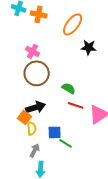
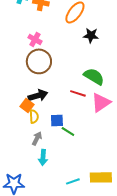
green semicircle: (69, 88) -> (94, 76), moved, size x1.5

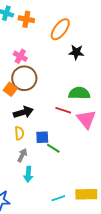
green semicircle: (94, 76) -> (79, 93), turned -30
pink triangle: (101, 102) -> (86, 119), turned -35
orange square: (27, 105) -> (10, 89), moved

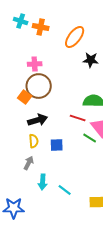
pink cross: (20, 56) -> (35, 64), turned -32
green line: (53, 148) -> (90, 138), moved
gray arrow: (22, 155) -> (29, 163), moved
cyan line: (58, 198) -> (65, 190), moved, turned 56

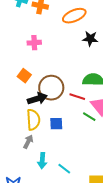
orange ellipse: (75, 37) -> (74, 16), turned 30
brown circle: (39, 86) -> (51, 88), moved
yellow semicircle: (34, 141) -> (33, 120), size x1.5

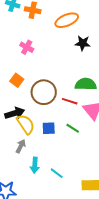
pink cross: (34, 43) -> (27, 47), turned 32
black arrow: (37, 99) -> (15, 113), moved
green line: (89, 117) -> (73, 128), moved
yellow semicircle: (33, 120) -> (26, 124), turned -30

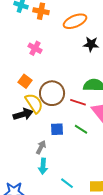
yellow semicircle: (26, 124) -> (34, 103), moved
gray arrow: (21, 146) -> (41, 147), moved
cyan line: (57, 173) -> (67, 183), moved

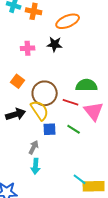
black star: (91, 44) -> (55, 44), moved
pink cross: (35, 48) -> (28, 48), turned -32
yellow semicircle: (34, 103) -> (40, 110), moved
cyan line: (67, 183) -> (80, 179), moved

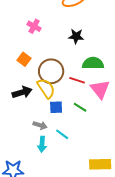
black star: (55, 44) -> (76, 36), moved
pink cross: (28, 48) -> (34, 26), turned 32
gray arrow: (34, 147) -> (40, 125), turned 80
cyan line: (80, 179) -> (62, 134), moved

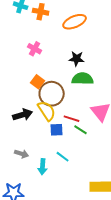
orange square: (24, 59) -> (38, 82), moved
green semicircle: (93, 63) -> (83, 79), moved
red line: (77, 80) -> (72, 119), moved
gray arrow: (40, 125) -> (22, 154), moved

